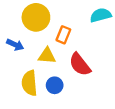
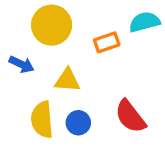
orange rectangle: (63, 35) -> (107, 42), moved, turned 49
red semicircle: (80, 64) -> (130, 116), moved

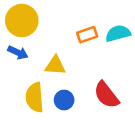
cyan semicircle: (145, 22) -> (118, 33), moved
yellow circle: (52, 25) -> (22, 21), moved

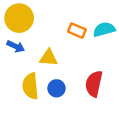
orange rectangle: (87, 35) -> (77, 31), turned 42
red semicircle: (106, 95) -> (94, 84), turned 50

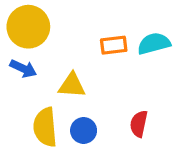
orange rectangle: (77, 31) -> (114, 45), turned -30
red semicircle: (94, 84) -> (139, 124), size x0.7

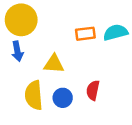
blue arrow: (23, 69) -> (17, 51), turned 54
red semicircle: (139, 124) -> (93, 90), moved

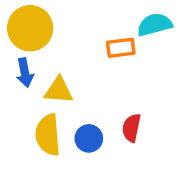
cyan semicircle: (115, 32) -> (155, 25), moved
yellow triangle: (54, 64) -> (59, 90), moved

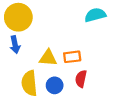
orange rectangle: (121, 48) -> (72, 57), moved
yellow triangle: (59, 90) -> (48, 58), moved

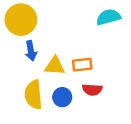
blue arrow: (15, 45) -> (31, 51), moved
red semicircle: (81, 79) -> (92, 90), turned -98

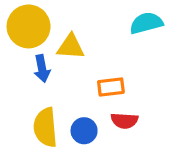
yellow triangle: (55, 66) -> (71, 47), moved

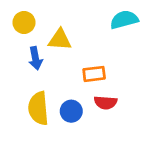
yellow circle: (29, 26) -> (24, 22), size x0.6

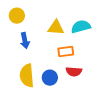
cyan semicircle: (124, 20) -> (81, 27), moved
yellow triangle: (60, 40) -> (56, 28), moved

